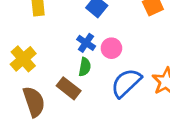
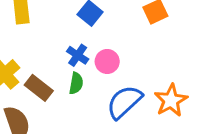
brown rectangle: (69, 88) -> (39, 88), moved

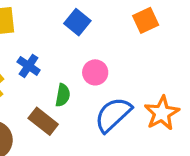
blue cross: (78, 55) -> (29, 66), moved
brown rectangle: (39, 88) -> (43, 121), moved

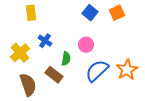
blue square: (77, 22) -> (90, 13), moved

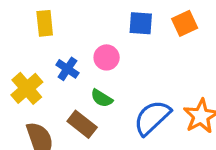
blue square: (90, 13) -> (141, 23), turned -35
pink circle: (86, 45) -> (107, 57), moved
green semicircle: (66, 59) -> (102, 98), turned 112

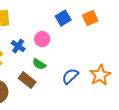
blue square: (141, 23) -> (63, 18), turned -35
blue semicircle: (152, 118) -> (70, 76), size x0.7

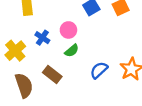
green semicircle: (39, 64) -> (72, 51), moved, turned -72

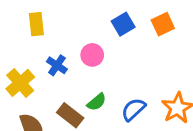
green semicircle: (72, 51) -> (97, 102), moved

